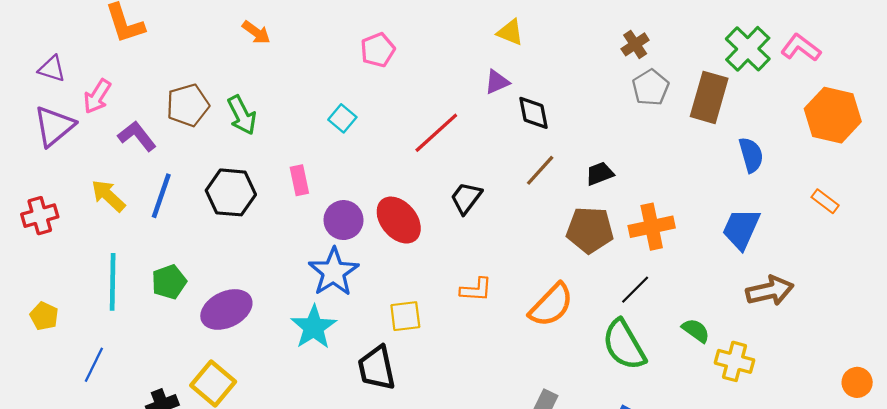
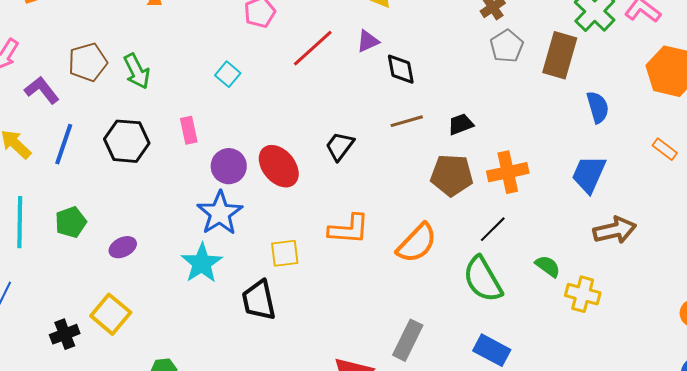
red line: (436, 133) -> (313, 48), moved
brown line: (540, 170) -> (407, 121), turned 32
orange L-shape: (476, 290) -> (349, 229), size x1.4
purple ellipse: (226, 309) -> (123, 247), size x0.6

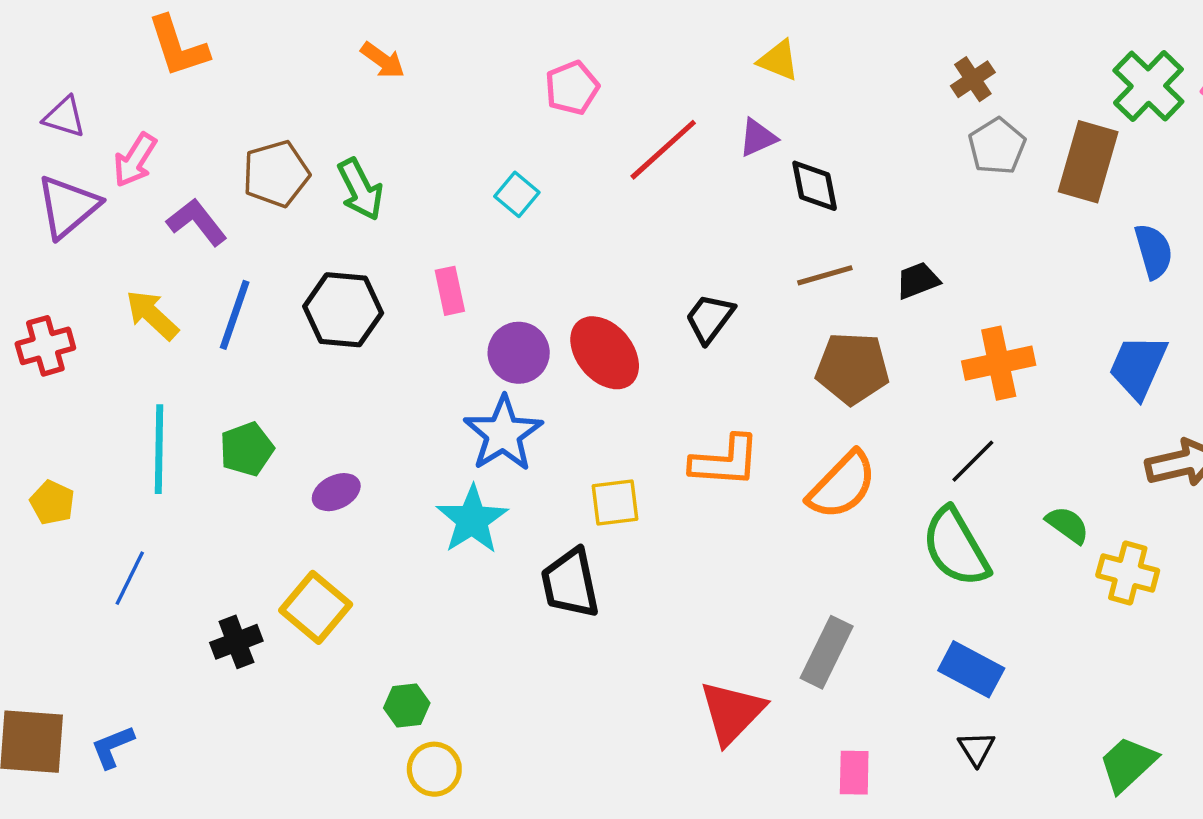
brown pentagon: (452, 175) -> (852, 368), moved

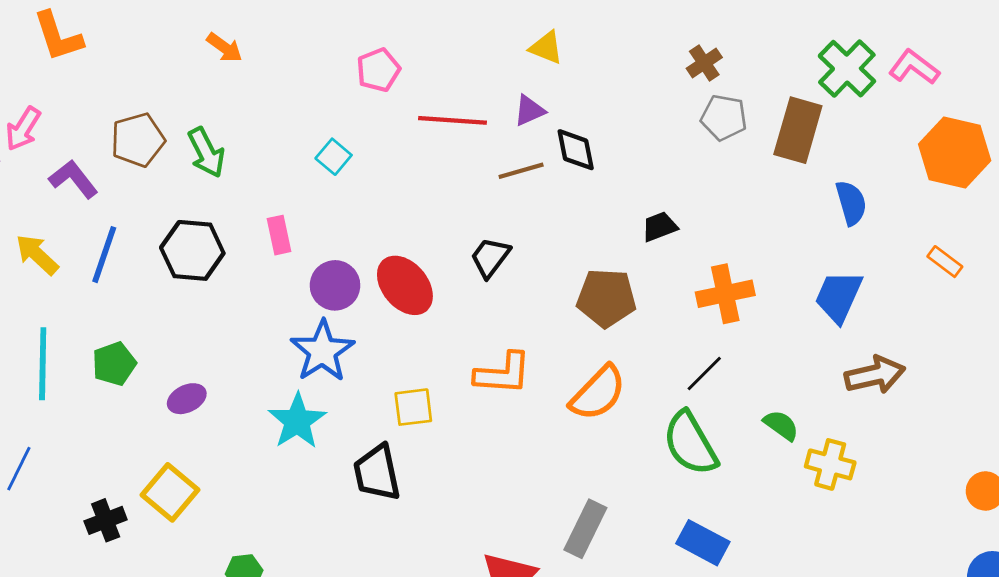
gray pentagon: (997, 146) -> (724, 118), turned -30
red line: (663, 150) -> (452, 120), turned 46
brown line: (825, 275) -> (521, 171), moved

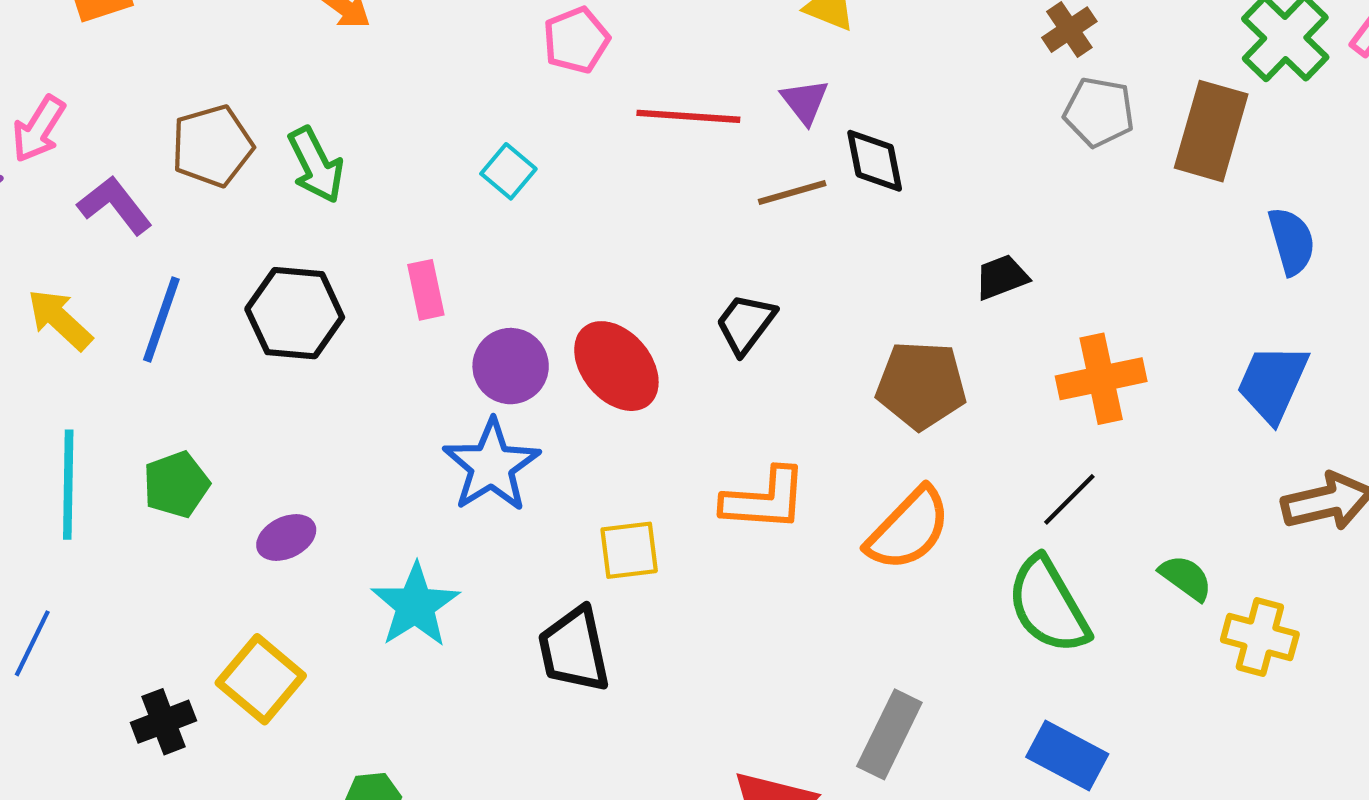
purple triangle: (529, 111) -> (805, 101), turned -44
cyan star: (297, 421) -> (415, 605), moved

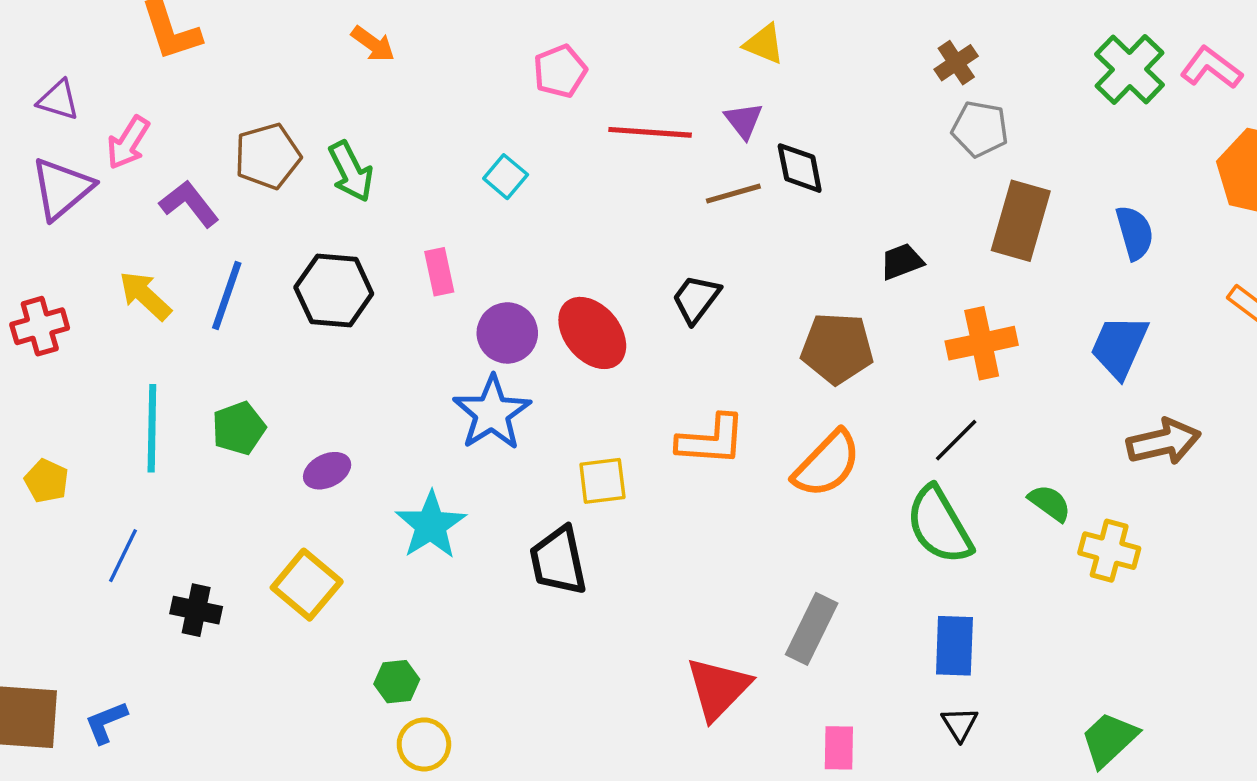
brown rectangle: (1211, 131) -> (1021, 221), moved
black cross: (163, 722) -> (196, 610), moved, turned 33
blue rectangle: (1067, 756) -> (954, 646), turned 64

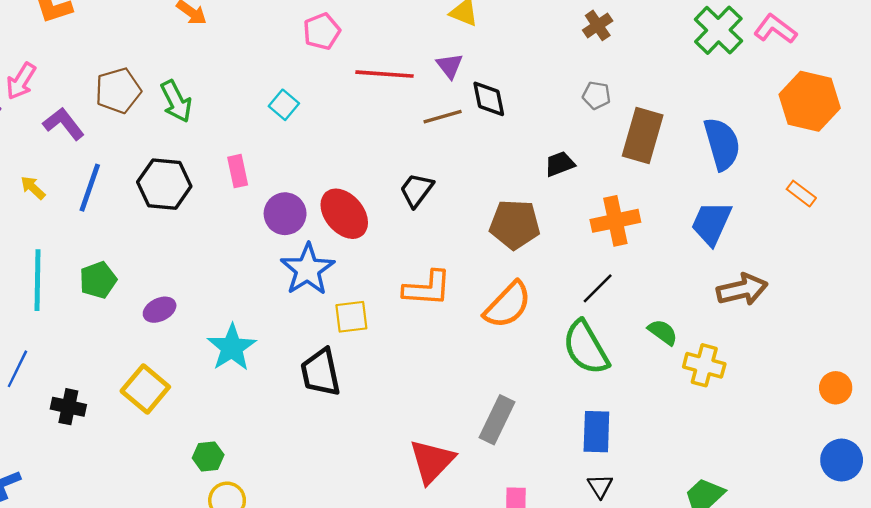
gray pentagon: (980, 129) -> (596, 95), moved, size x0.7
blue semicircle: (1135, 233) -> (722, 144), size x1.4
yellow arrow: (145, 296) -> (33, 188), size x0.7
blue star: (492, 413) -> (308, 269), moved

